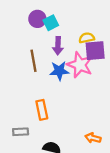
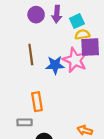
cyan square: (51, 23) -> (77, 21), moved
purple arrow: (58, 46) -> (57, 14), moved
gray rectangle: (21, 132) -> (25, 122), moved

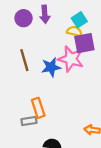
cyan square: (77, 21) -> (79, 20), moved
yellow semicircle: (82, 35) -> (74, 31), turned 32
gray rectangle: (25, 122) -> (29, 121), moved

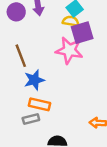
blue star: (51, 67) -> (34, 80), moved
orange rectangle: (38, 108) -> (39, 104), turned -54

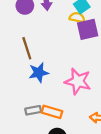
pink star: (69, 50) -> (78, 81), moved
orange rectangle: (39, 104) -> (52, 112), moved

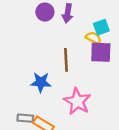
brown line: (27, 48) -> (66, 60), moved

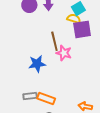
pink star: (77, 101) -> (64, 53), moved, size x0.7

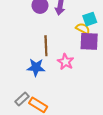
brown line: (54, 41) -> (46, 46), moved
gray rectangle: (30, 96) -> (22, 99), turned -48

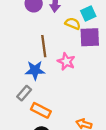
yellow semicircle: (83, 29) -> (73, 24), moved
gray rectangle: (22, 99) -> (24, 93), moved

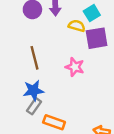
brown line: (44, 46) -> (34, 58), moved
blue star: (35, 70) -> (33, 90), moved

